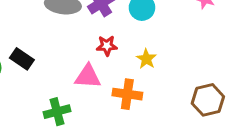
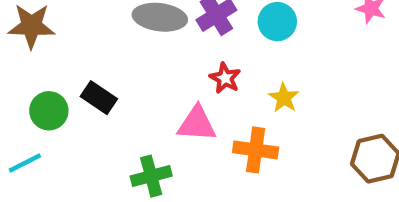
red star: (107, 46) -> (225, 78), turned 30

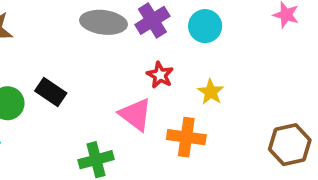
pink triangle: (197, 124) -> (135, 115), turned 33

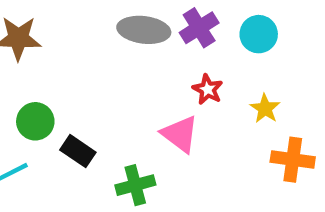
black rectangle: (51, 92) -> (78, 151), moved
orange cross: (186, 137) -> (293, 160), moved

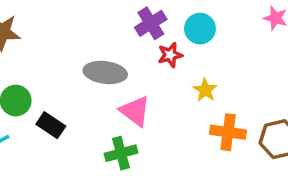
gray ellipse: (144, 30) -> (105, 72), moved
red star: (208, 89) -> (170, 55), moved, turned 30
green cross: (135, 185) -> (121, 153), moved

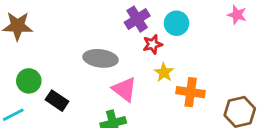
yellow star: (205, 90) -> (164, 72), moved
orange cross: (228, 132) -> (191, 92), moved

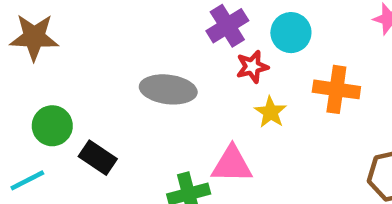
pink triangle: (124, 89) -> (232, 164), moved, turned -36
orange cross: (191, 92) -> (336, 89), moved

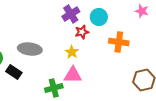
gray ellipse: (168, 89) -> (30, 49), moved
yellow star: (270, 112) -> (72, 52), moved

